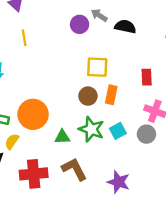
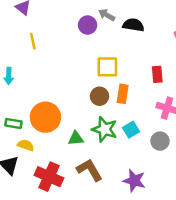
gray circle: (146, 134) -> (160, 141), moved
yellow semicircle: (12, 141) -> (26, 145), turned 77
red cross: (34, 174) -> (49, 177), turned 32

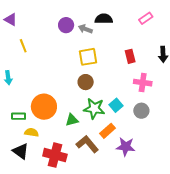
gray arrow: (107, 15) -> (85, 29), moved
orange rectangle: (123, 94) -> (108, 131), moved, turned 49

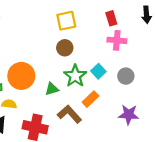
pink cross: (143, 83) -> (117, 40), moved
green star: (94, 109) -> (75, 76), turned 30
purple star: (126, 147) -> (129, 115), moved

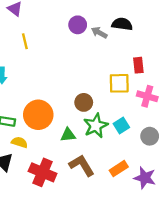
red rectangle: (111, 18) -> (138, 65), moved
yellow square: (66, 21) -> (119, 83), moved
brown circle: (65, 48) -> (84, 102), moved
orange rectangle: (90, 99) -> (119, 169), moved

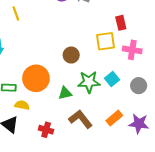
brown circle: (84, 102) -> (71, 55), moved
green star: (96, 126) -> (89, 82), turned 30
red cross: (43, 172) -> (46, 130), size x0.6

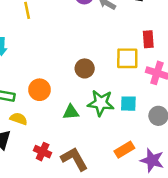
orange circle: (36, 78) -> (40, 90), size x0.7
cyan square: (112, 79) -> (128, 104), turned 32
brown L-shape: (81, 119) -> (74, 159), moved

